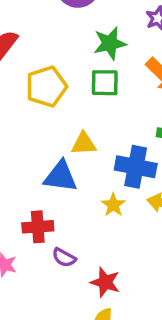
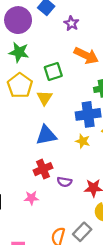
green star: (110, 43) -> (19, 52), moved, turned -30
yellow triangle: (84, 144) -> (44, 98), moved, turned -35

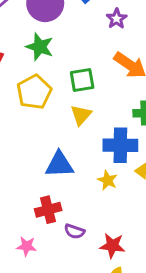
yellow triangle: (44, 98) -> (81, 115), moved

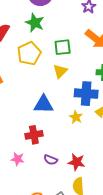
purple semicircle: (74, 231) -> (51, 160), moved

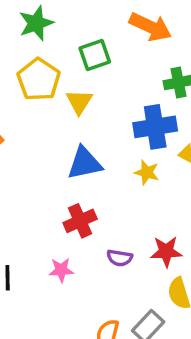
green star: (35, 23) -> (36, 23), turned -30
yellow triangle: (60, 71) -> (79, 102), moved

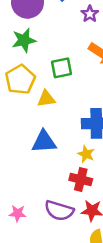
yellow triangle: (79, 102) -> (46, 99), turned 42
red cross: (80, 221) -> (81, 180), moved, turned 30
purple semicircle: (120, 258) -> (59, 211), size x1.6

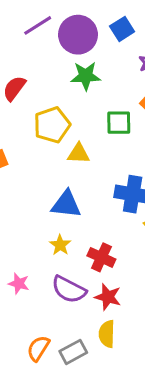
green star: (24, 40) -> (86, 76), moved
green square: (61, 68) -> (119, 123), moved
yellow star: (86, 154) -> (60, 245), moved

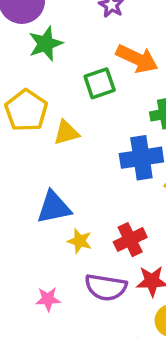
blue triangle: (66, 204) -> (54, 207), moved
red cross: (101, 257) -> (130, 240), turned -32

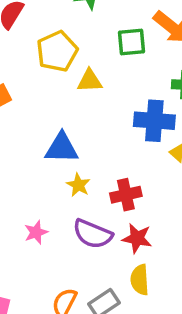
pink star: (48, 299) -> (36, 232), turned -30

